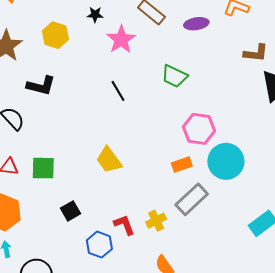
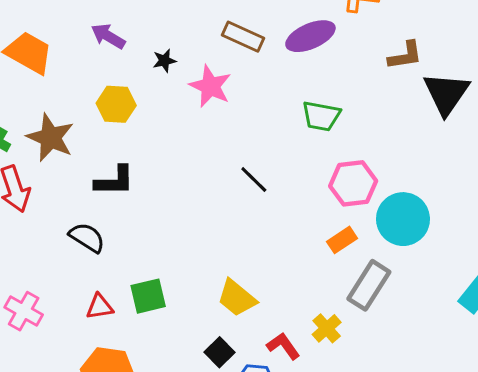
purple ellipse: (196, 24) -> (310, 36), size x1.4
green trapezoid: (174, 76) -> (321, 116), moved
black line: (118, 91) -> (254, 179), moved
yellow trapezoid: (109, 160) -> (237, 298), moved
black square: (71, 211) -> (219, 352), moved

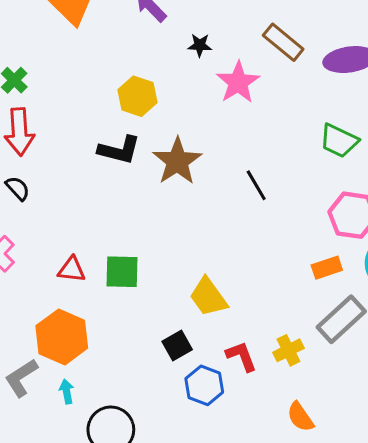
yellow hexagon: (116, 104) -> (137, 96), moved
brown star: (50, 138) -> (177, 161), moved
black semicircle: (87, 238) -> (18, 188), moved, size x0.7

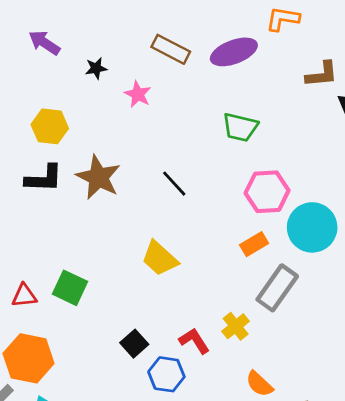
pink star: (238, 82) -> (138, 94), size x0.7
green square: (122, 272) -> (70, 288), turned 36
yellow trapezoid: (208, 297) -> (160, 258), moved

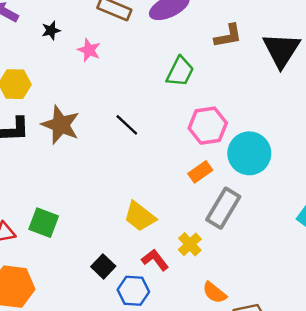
brown L-shape: (322, 74) -> (228, 36), moved
green trapezoid: (240, 127) -> (180, 72), turned -72
yellow trapezoid: (160, 258) -> (140, 216), moved

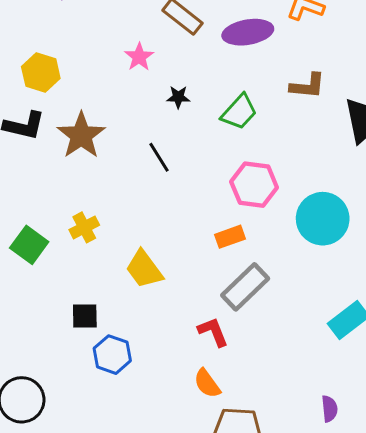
black star: (51, 30) -> (178, 97), moved
cyan circle: (249, 153) -> (323, 219), moved
yellow cross: (190, 244) -> (84, 227), moved
red L-shape: (155, 260) -> (213, 332), moved
black square: (103, 266) -> (85, 316), turned 30

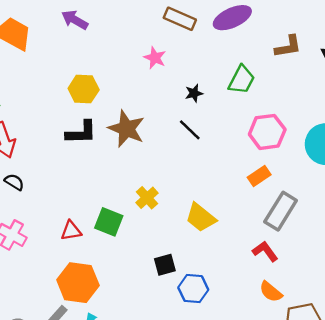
black star: (178, 97) -> (194, 93), moved

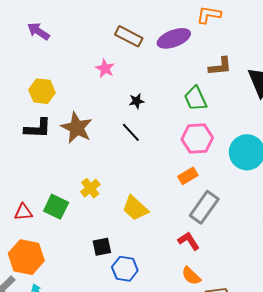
green trapezoid: (242, 80) -> (195, 98), moved, turned 124

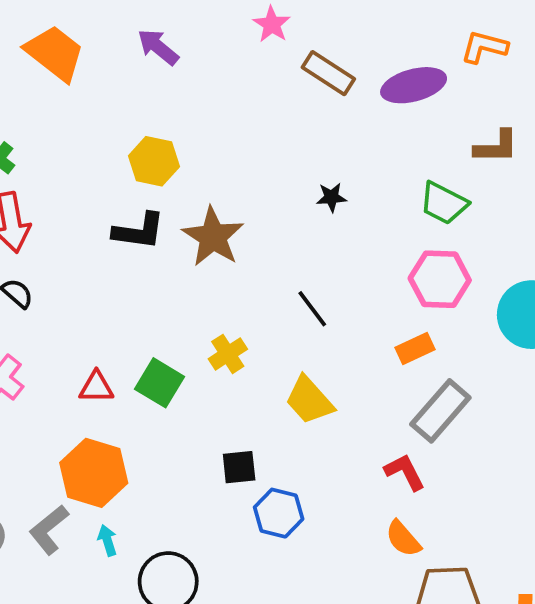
pink star: (105, 68) -> (272, 24), moved
green trapezoid: (195, 98) -> (444, 203), turned -44
black line: (131, 132) -> (312, 309), moved

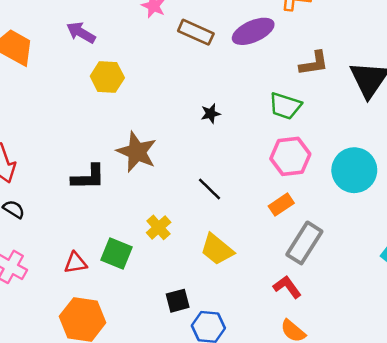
yellow hexagon: (154, 161) -> (107, 77), moved
black L-shape: (139, 231) -> (88, 177), moved

